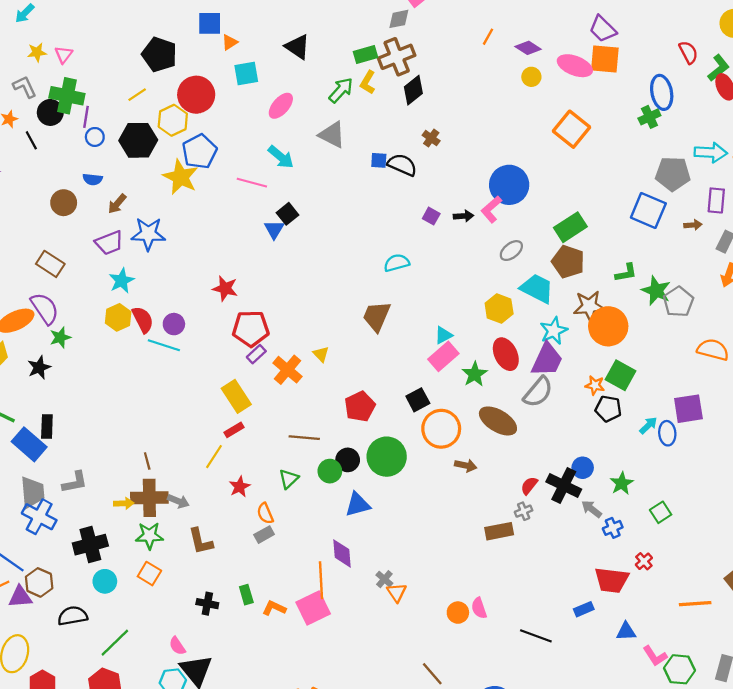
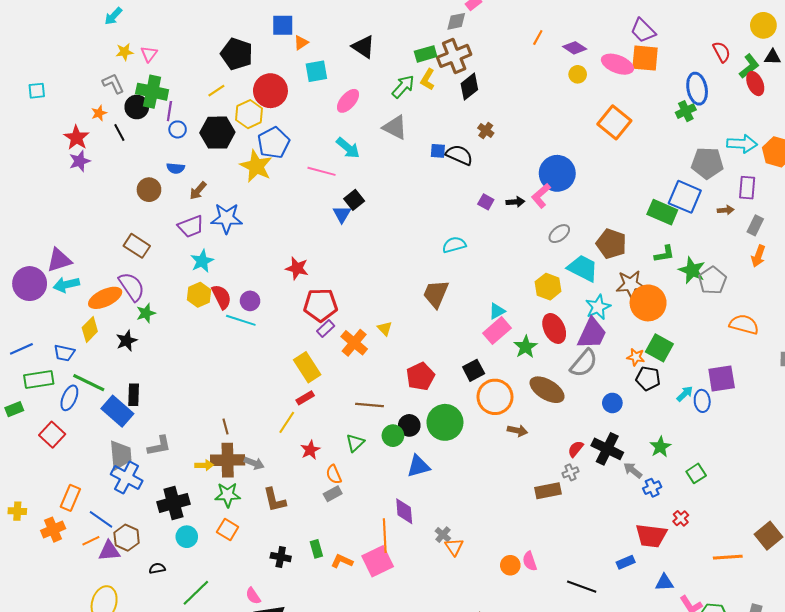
green rectangle: (570, 227) -> (662, 212), moved, turned 56
blue circle: (583, 468) -> (612, 403), moved
black semicircle: (73, 616) -> (157, 568), size x0.6

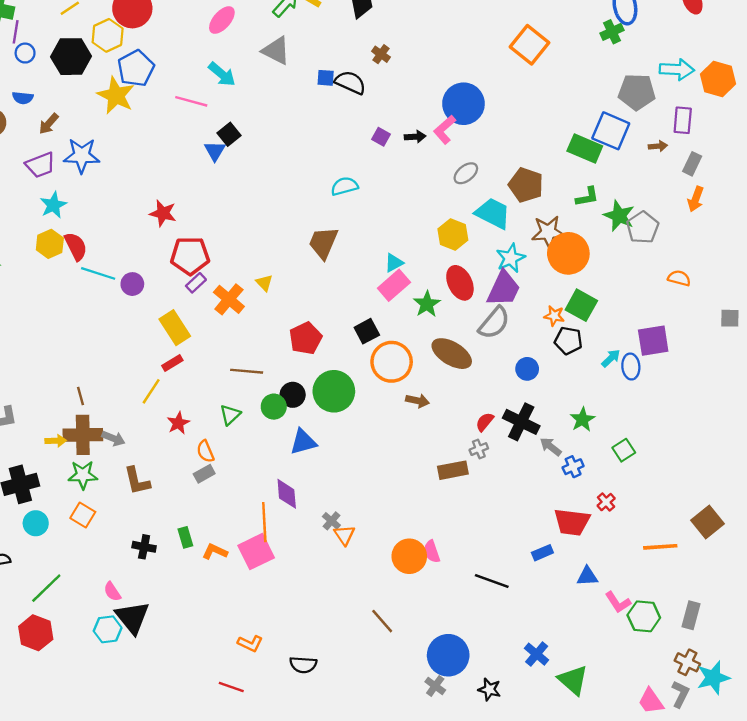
purple circle: (250, 301) -> (132, 284), moved
orange semicircle: (744, 324) -> (679, 278), size x0.7
orange circle: (510, 565) -> (409, 556), size x1.5

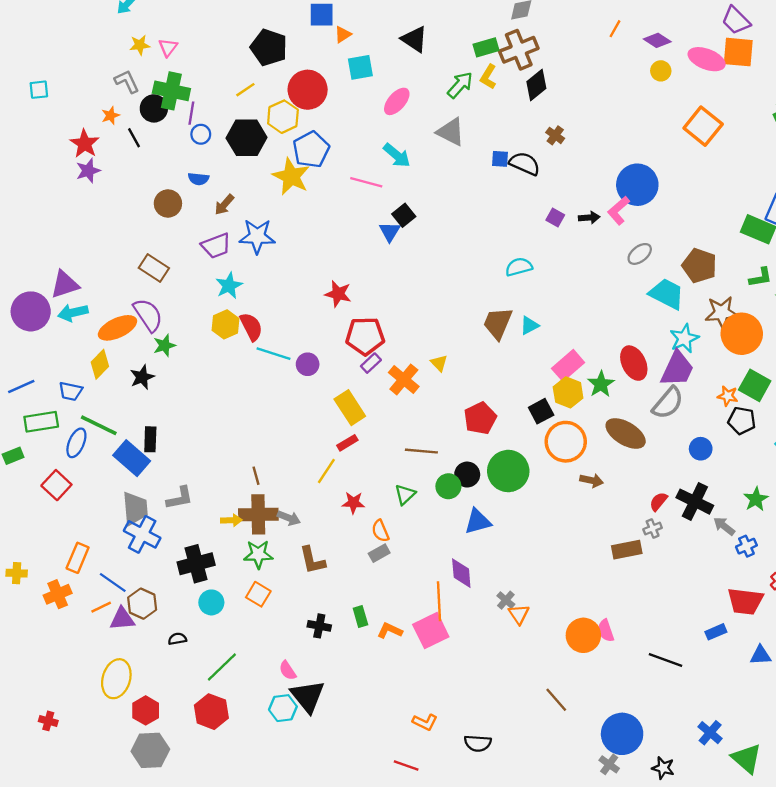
yellow hexagon: (453, 235) -> (568, 392), moved
cyan triangle: (394, 263) -> (529, 326), moved
red star: (178, 423) -> (353, 503), turned 30

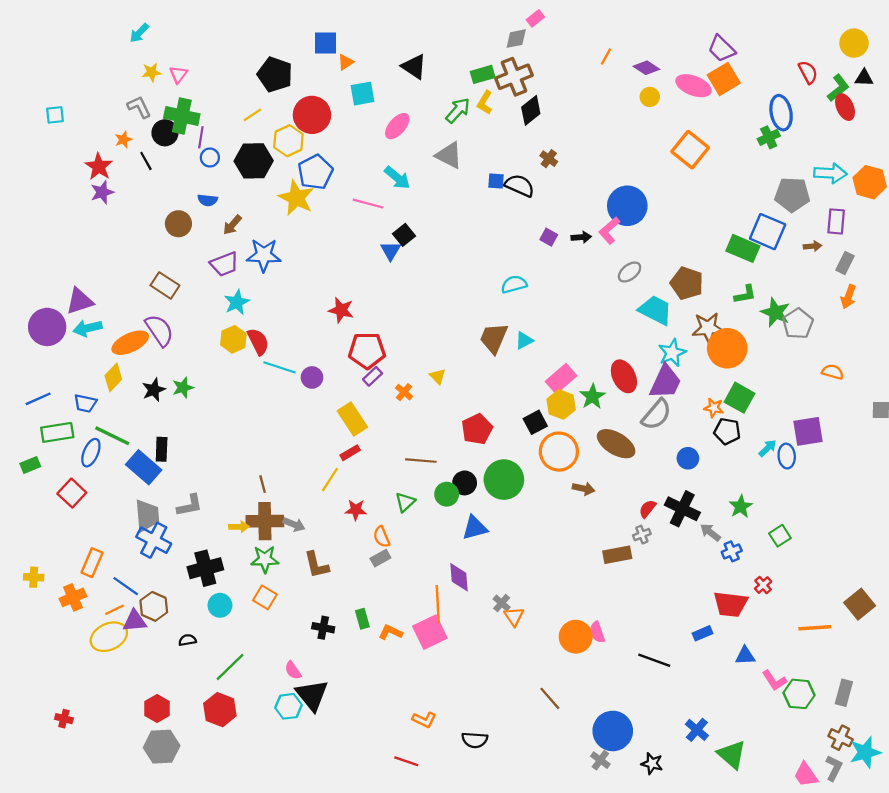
orange square: (738, 52) -> (724, 79), turned -36
green star: (164, 345) -> (183, 388), moved
orange cross: (404, 379) -> (404, 392), size x0.6
yellow ellipse: (116, 679) -> (109, 637), moved, turned 48

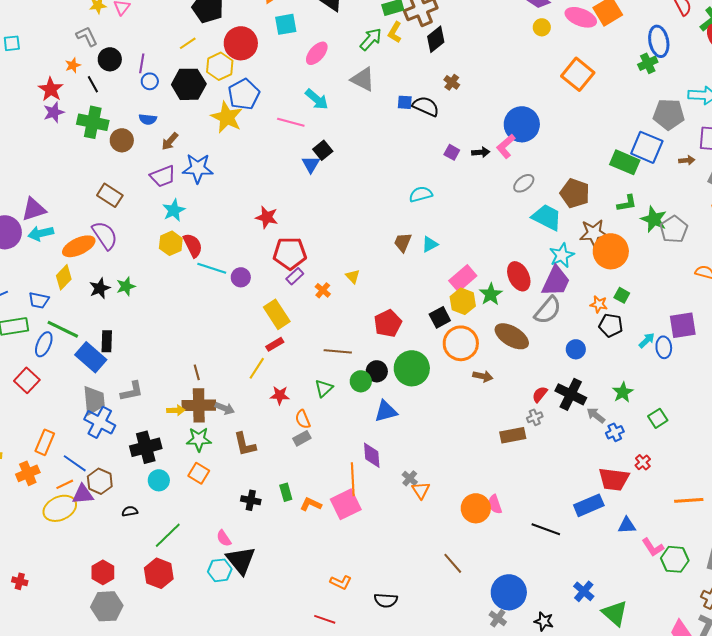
green cross: (182, 116) -> (93, 122), moved
brown trapezoid: (494, 338) -> (403, 242), size x0.7
green square: (740, 398) -> (622, 295), size x0.6
blue rectangle: (702, 633) -> (589, 505), size x1.6

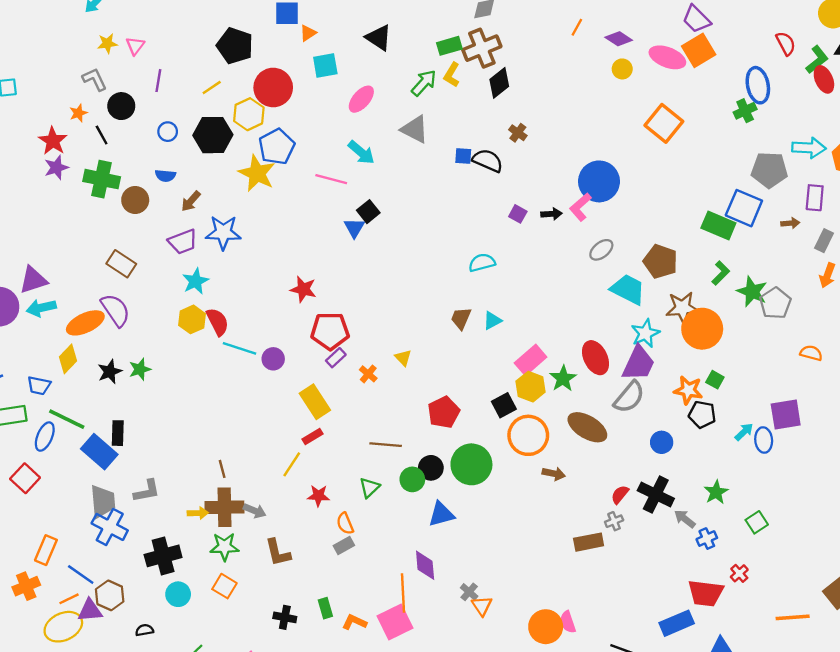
purple line: (142, 63) -> (158, 81), moved
green L-shape: (627, 203) -> (721, 273), turned -35
orange star: (599, 304) -> (688, 390), size x1.4

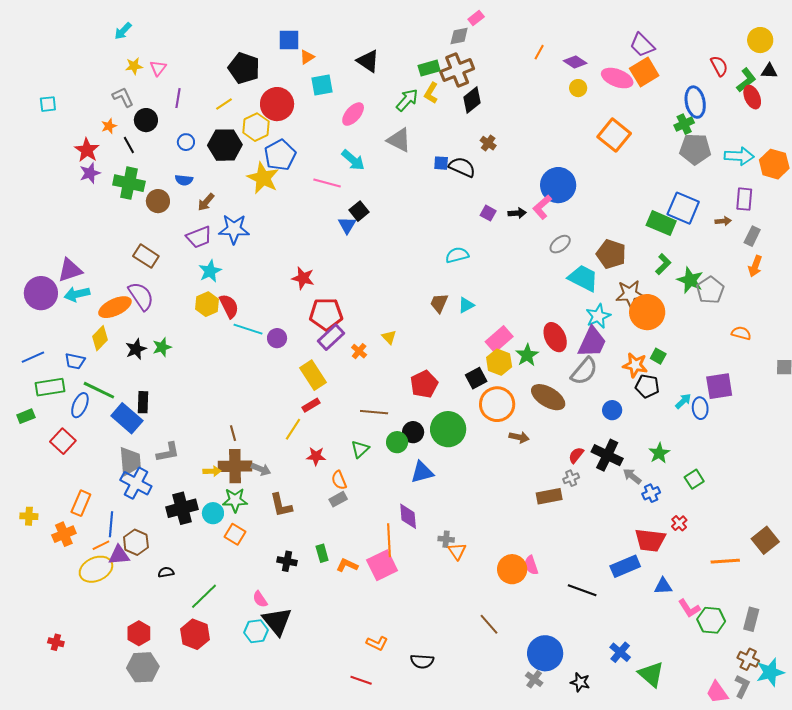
gray pentagon: (769, 170) -> (695, 149), moved
purple rectangle: (336, 358) -> (331, 337), size x1.5
blue line: (81, 575) -> (111, 524), turned 60
gray cross: (469, 592) -> (446, 539), turned -35
cyan circle: (178, 594) -> (213, 513), moved

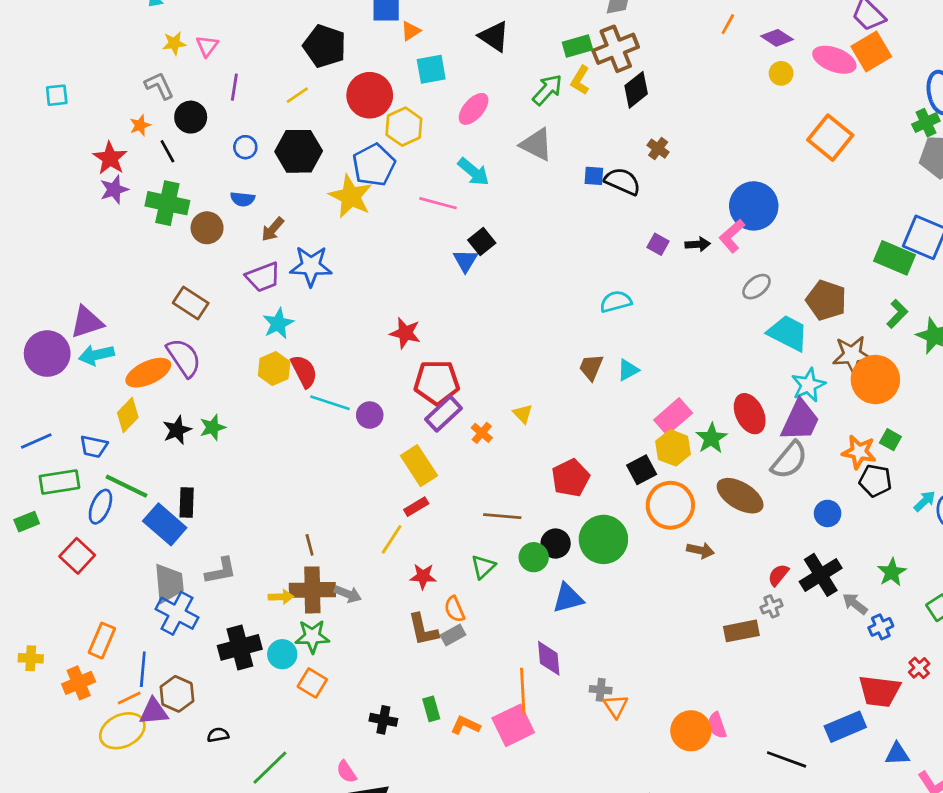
yellow hexagon: (256, 127) -> (404, 127), moved
black cross: (607, 455) -> (821, 575), turned 32
brown L-shape: (281, 505) -> (423, 630), moved

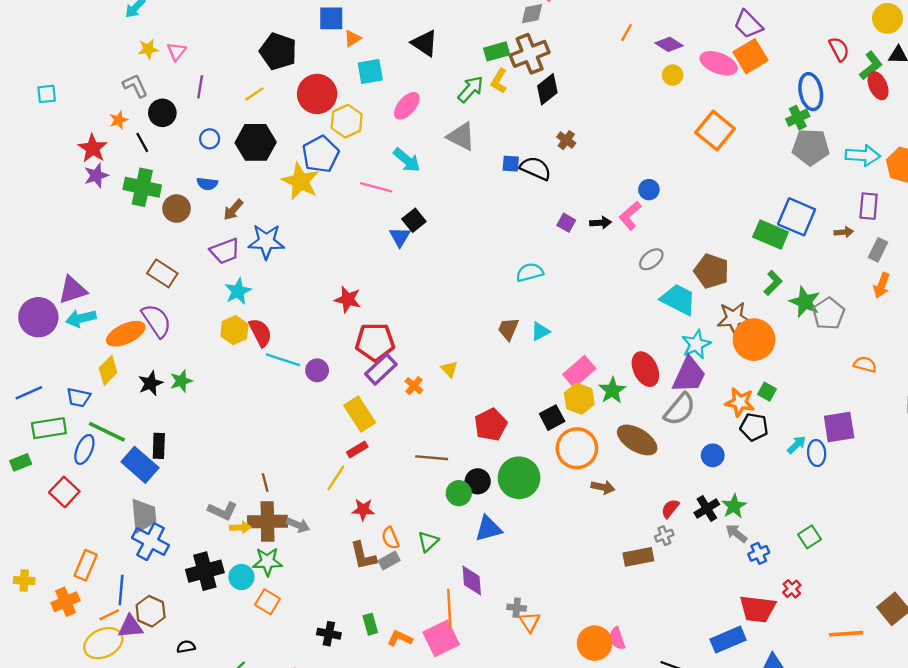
blue circle: (754, 206) -> (649, 190), size x0.5
green triangle: (483, 567) -> (428, 542), moved
gray L-shape: (221, 571) -> (223, 511), moved, turned 36
green star: (892, 572) -> (734, 506), moved
black cross: (821, 575) -> (707, 508), size x0.7

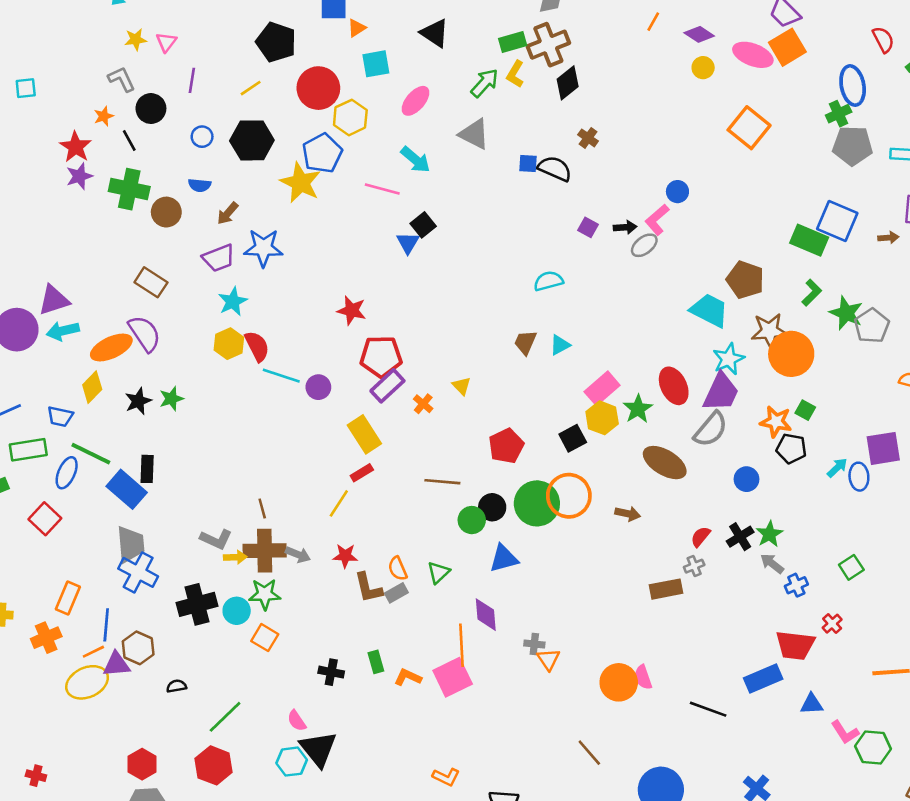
gray ellipse: (651, 259) -> (644, 245), moved
orange circle: (577, 448) -> (569, 496), moved
red star: (363, 510) -> (345, 556), moved

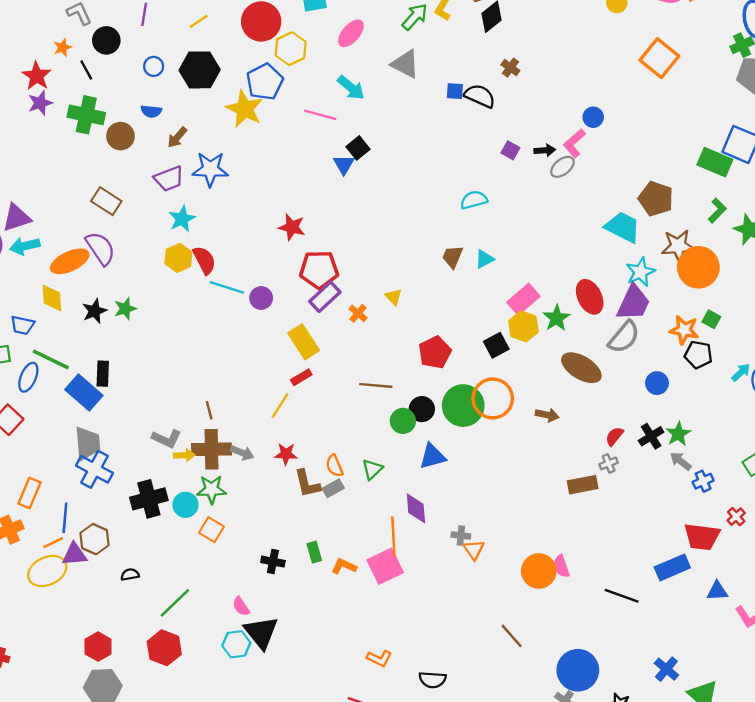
yellow diamond: (92, 387) -> (52, 298), turned -48

